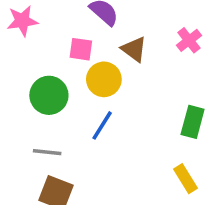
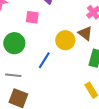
brown triangle: (134, 49) -> (85, 33), moved
yellow circle: (104, 79) -> (65, 40), moved

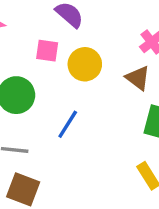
yellow circle: (65, 40) -> (85, 64), moved

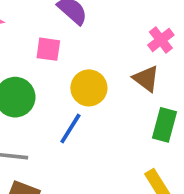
yellow circle: (85, 64) -> (89, 88), moved

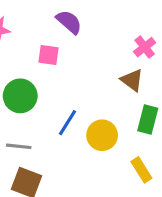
yellow circle: (89, 88) -> (102, 135), moved

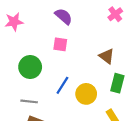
pink cross: (145, 47) -> (115, 14), moved
pink square: (49, 55) -> (60, 44), moved

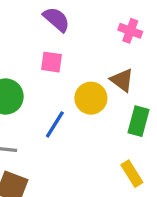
pink cross: (115, 14) -> (130, 31), moved, turned -32
yellow circle: (86, 94) -> (91, 98), moved

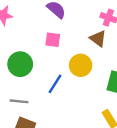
brown triangle: (122, 80) -> (98, 39), moved

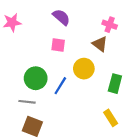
green circle: (20, 64) -> (36, 78), moved

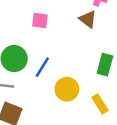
yellow circle: (84, 69) -> (67, 89), moved

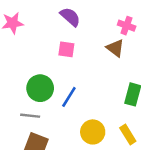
yellow circle: (67, 89) -> (93, 132), moved

